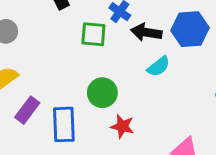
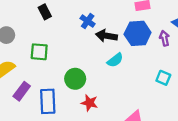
green square: (93, 34) -> (39, 52), moved

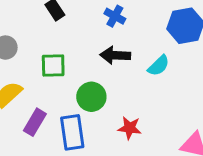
black arrow: (106, 36) -> (115, 55), moved
green circle: (75, 79) -> (91, 97), moved

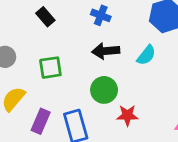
green circle: (91, 97) -> (104, 90), moved

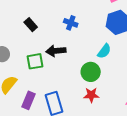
black arrow: (106, 51) -> (56, 51), moved
green circle: (104, 90) -> (91, 72), moved

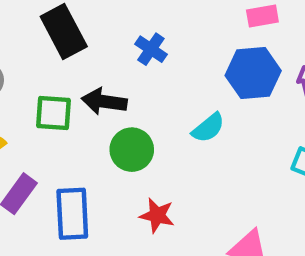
black rectangle: (31, 25) -> (64, 32), size x1.6
green circle: (91, 72) -> (132, 150), moved

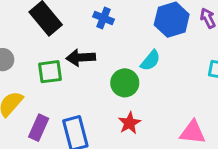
green circle: (132, 150) -> (125, 83), moved
red star: (157, 215) -> (130, 123), turned -30

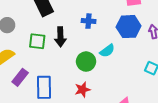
blue cross: (103, 18) -> (89, 21), moved, turned -32
black arrow: (81, 58) -> (60, 37), turned -102

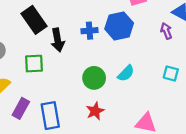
blue hexagon: (129, 27) -> (119, 26), moved
black arrow: (60, 37) -> (58, 40), moved
cyan semicircle: (107, 51) -> (126, 73), moved

